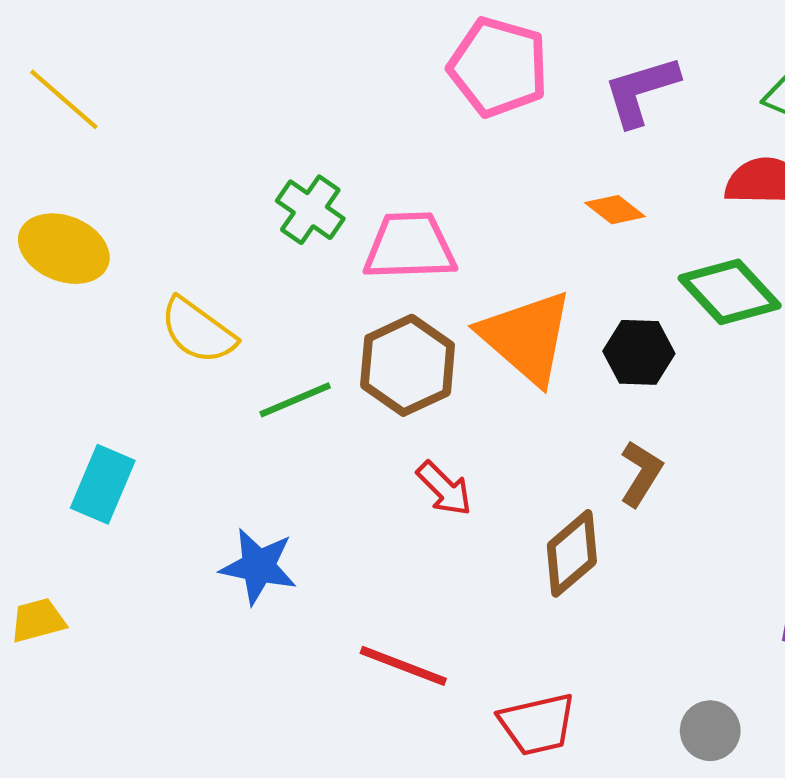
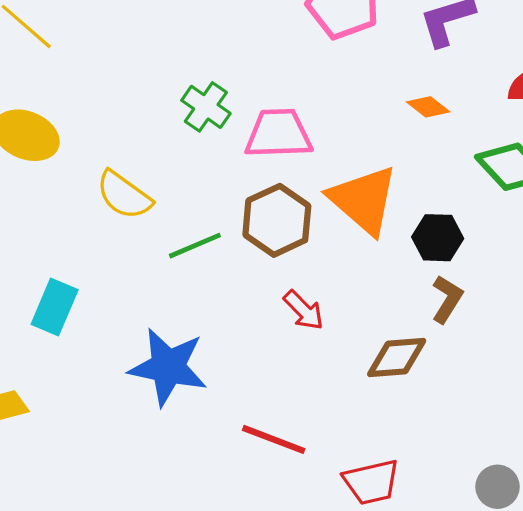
black hexagon: (639, 352) -> (438, 238), moved
brown diamond: (572, 553) -> (397, 357), turned 36
blue star: (258, 566) -> (168, 367), size x1.4

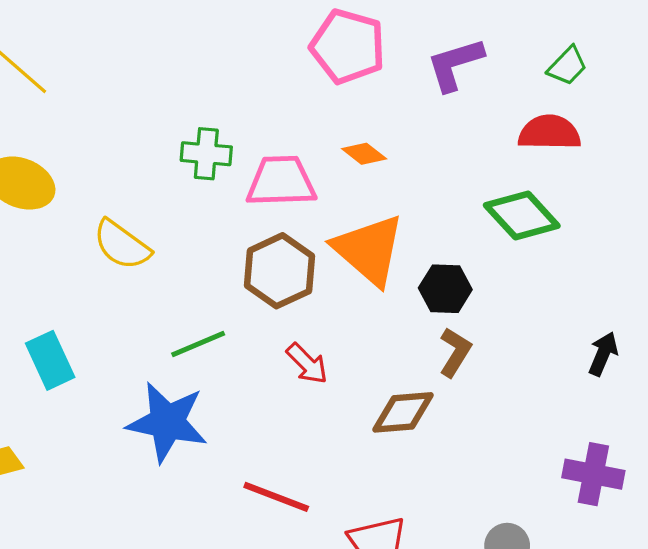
green cross: (206, 107) -> (206, 154), turned -30
orange diamond: (428, 107) -> (364, 154), moved
green line: (195, 246) -> (198, 344), moved
cyan rectangle: (55, 307) -> (50, 360), turned -48

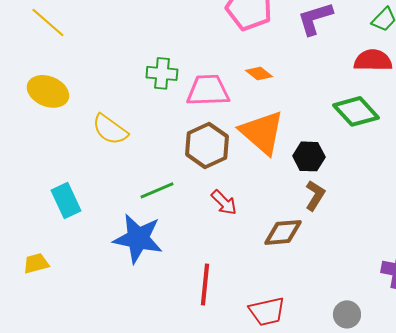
red line: (276, 497) -> (205, 284), turned 75

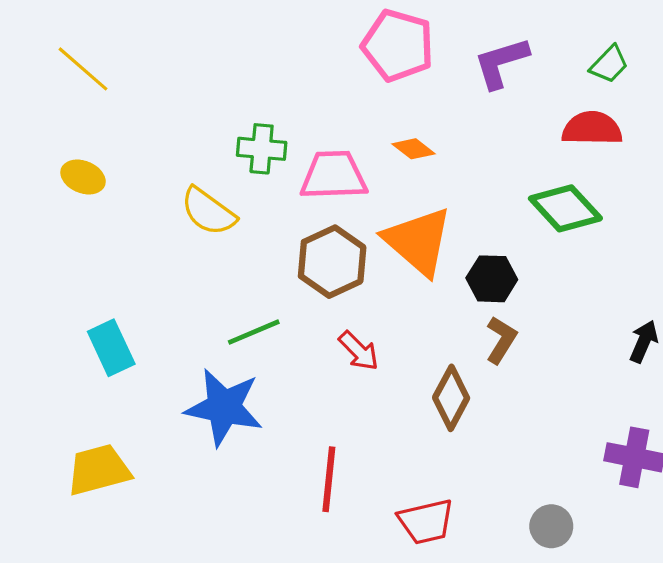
yellow ellipse: (48, 91) -> (83, 177), size x0.7
yellow semicircle: (110, 129) -> (208, 211), moved
brown diamond: (283, 232) -> (451, 398), turned -57
yellow trapezoid: (36, 263) -> (99, 470), moved, size x1.6

